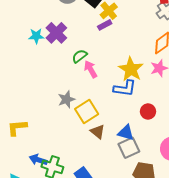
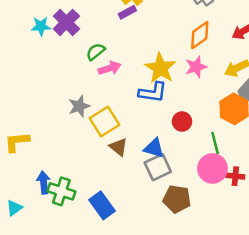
pink arrow: (91, 69) -> (110, 68), turned 102
blue arrow: (38, 160) -> (44, 182), turned 66

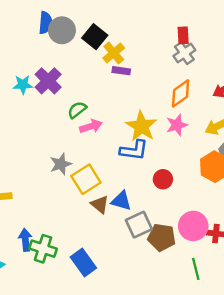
purple rectangle: (127, 12) -> (121, 71), moved, turned 36
green line: (215, 143) -> (196, 269), moved
blue triangle: (154, 148) -> (121, 201), moved
brown pentagon: (177, 199) -> (162, 237), moved

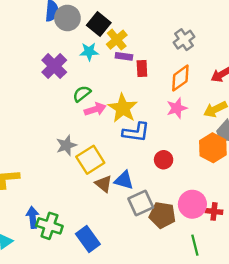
red rectangle: (183, 35) -> (142, 68), moved
cyan star: (23, 85) -> (89, 52), moved
yellow star: (141, 126) -> (123, 108), moved

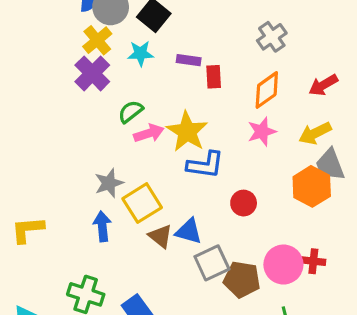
yellow cross: (117, 40) -> (97, 40), moved
red cross: (214, 211) -> (313, 261), moved
blue arrow: (33, 217) -> (102, 226), moved

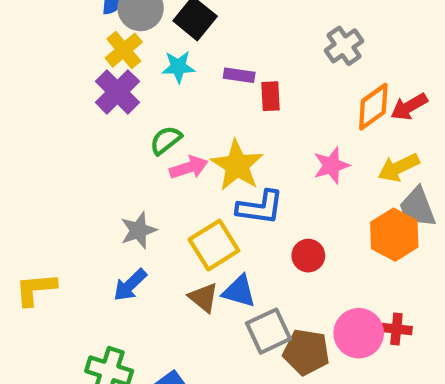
orange diamond: (267, 90) -> (373, 107), moved
yellow square: (142, 203) -> (214, 245), moved
blue arrow: (102, 226) -> (130, 285), turned -128

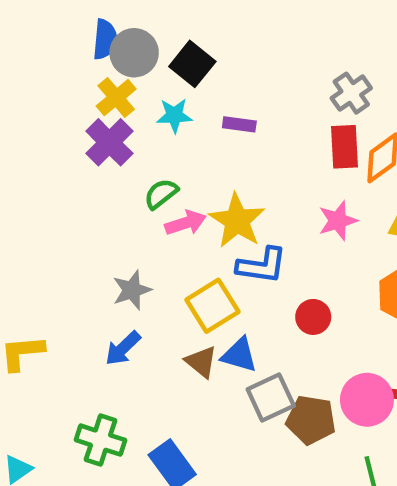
red rectangle: (271, 96) -> (345, 147), moved, size x1.4

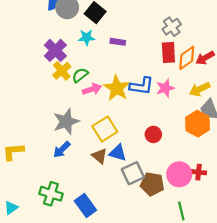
yellow cross: (116, 98) -> (62, 71), moved
blue L-shape: (262, 265) -> (141, 86), moved
gray star: (132, 290) -> (66, 122), size x1.4

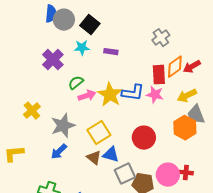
red rectangle: (168, 53) -> (159, 75), moved
yellow cross: (62, 71) -> (32, 111), moved
pink star: (165, 88) -> (155, 95), turned 30
red circle: (153, 134) -> (144, 138), size x1.5

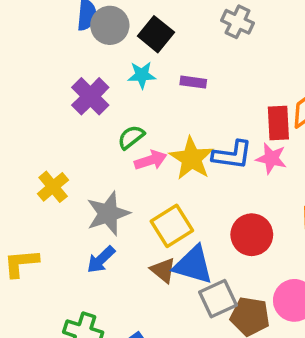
gray cross: (161, 38) -> (238, 22), moved, turned -30
blue triangle: (111, 155) -> (193, 265), size x1.4

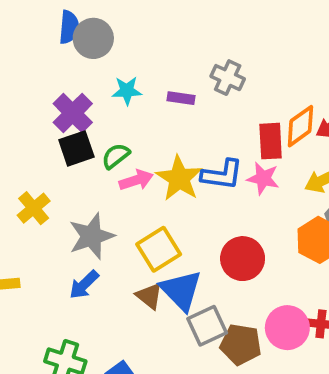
gray cross: (238, 22) -> (228, 78), moved
black square: (156, 34) -> (76, 148), moved, turned 32
blue triangle: (193, 265) -> (181, 290), turned 30

